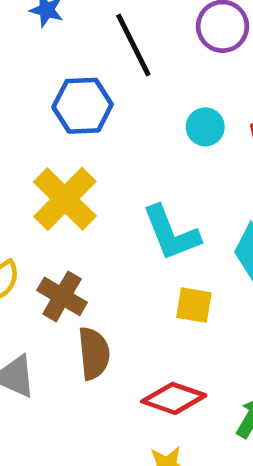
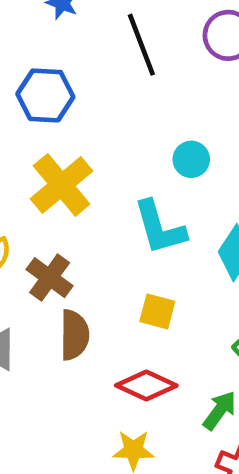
blue hexagon: (83, 106) -> (45, 95), moved
cyan circle: (205, 127) -> (191, 159), moved
yellow square: (194, 305) -> (157, 311), moved

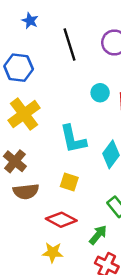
cyan circle: (191, 159) -> (100, 93), moved
brown semicircle: (74, 335) -> (26, 191), turned 80

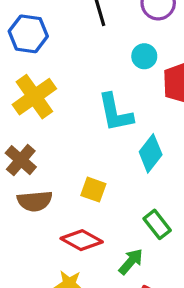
cyan circle: (100, 93) -> (144, 56), moved
cyan L-shape: (73, 139) -> (115, 113), moved

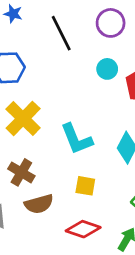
cyan L-shape: (115, 113) -> (77, 139), moved

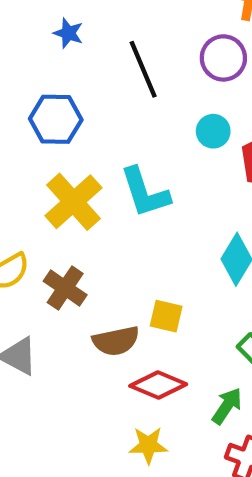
cyan L-shape: (77, 139) -> (145, 192), moved
brown semicircle: (39, 204) -> (116, 341), moved

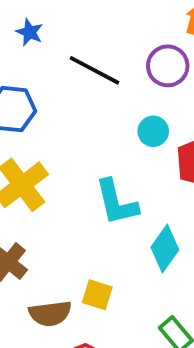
black line: (143, 69) -> (95, 70), turned -44
cyan L-shape: (145, 192) -> (117, 202), moved

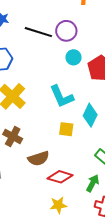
purple circle: (168, 66) -> (66, 31), moved
yellow square: (97, 295) -> (66, 129), moved

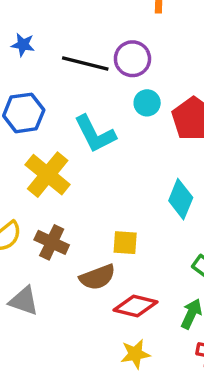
cyan L-shape: (62, 96) -> (95, 134), moved
yellow square: (66, 129) -> (125, 243), moved

